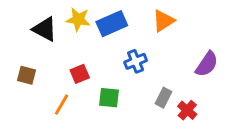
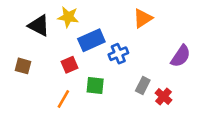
blue rectangle: (112, 24) -> (91, 40), moved
orange line: (61, 105) -> (63, 99), moved

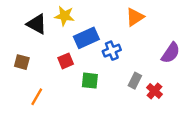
orange line: (63, 99) -> (37, 97), moved

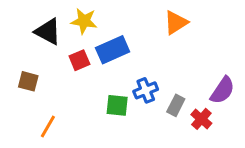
blue cross: (112, 51) -> (146, 90), moved
purple semicircle: (171, 53) -> (222, 90), moved
red square: (66, 61) -> (79, 60), moved

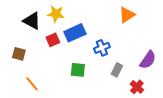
orange triangle: (176, 23) -> (127, 15), moved
blue cross: (146, 90) -> (102, 48), moved
red cross: (201, 119) -> (137, 87), moved
orange line: (48, 126) -> (32, 84), turned -70

